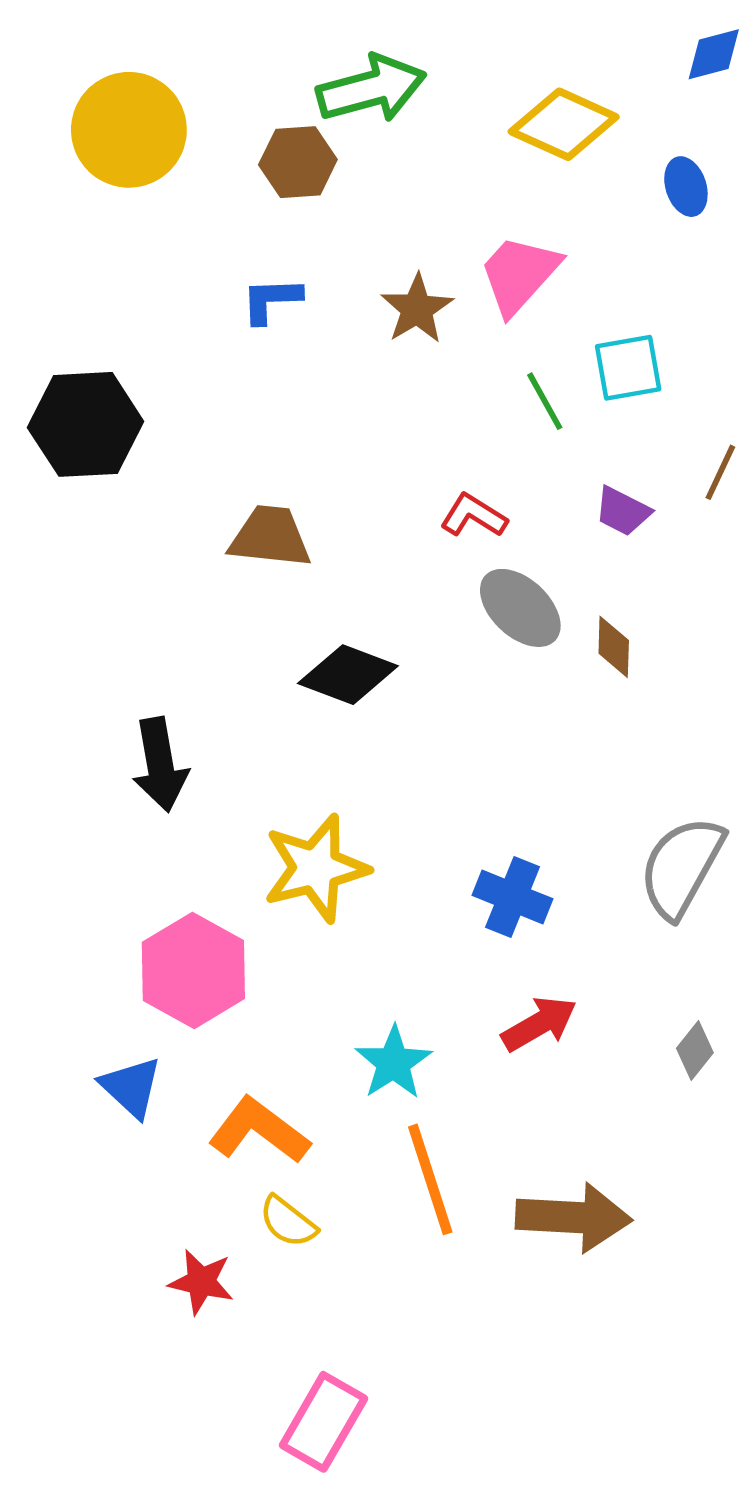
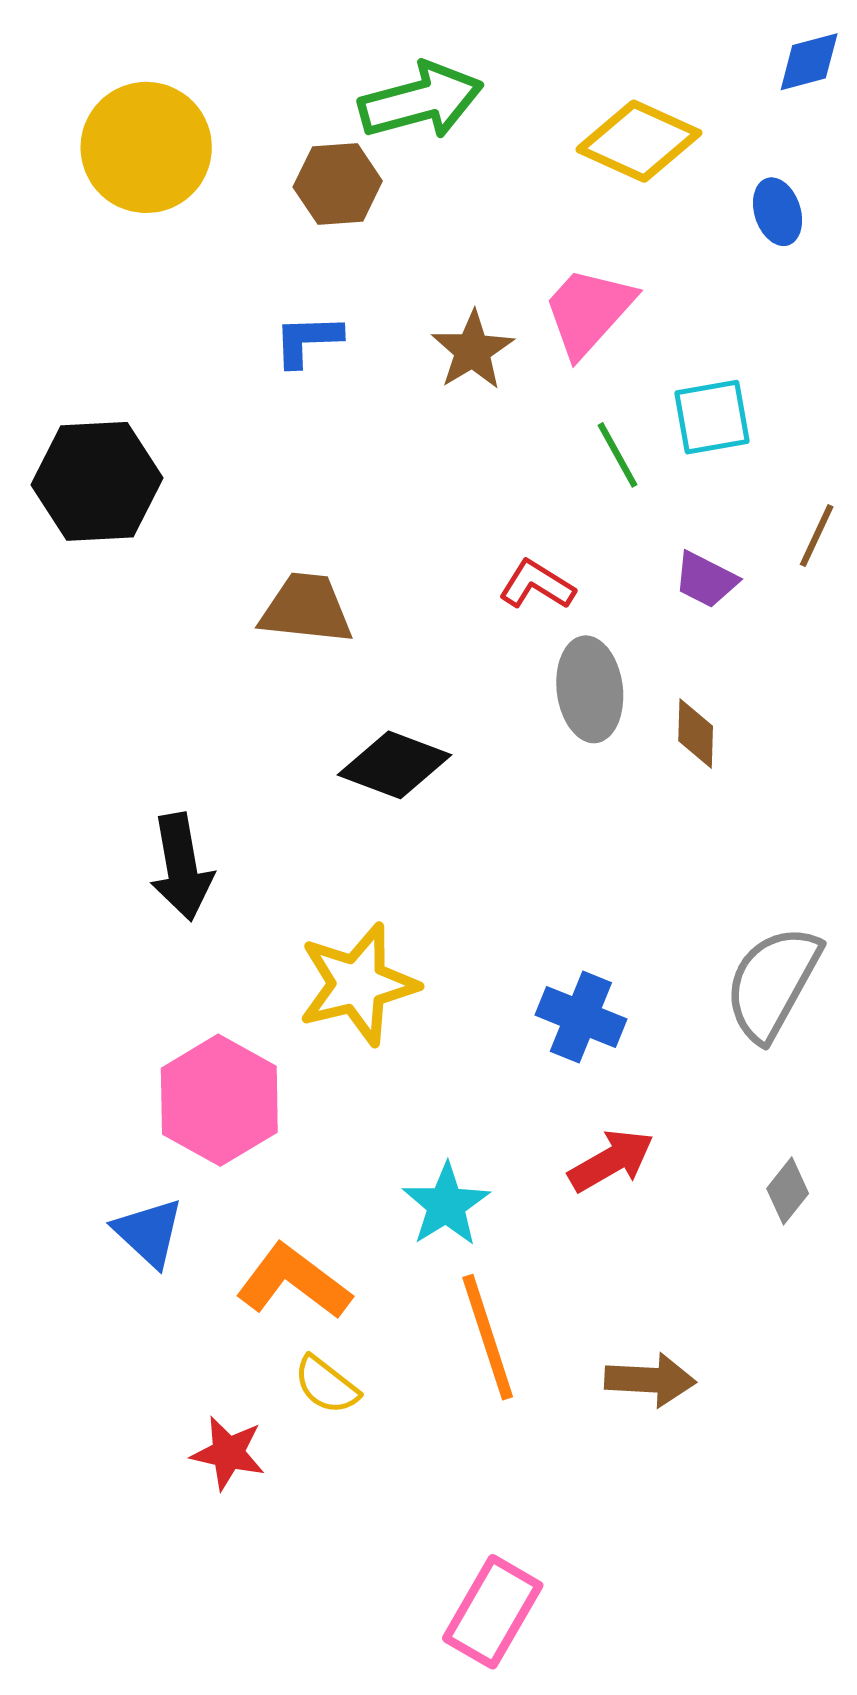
gray ellipse: (520, 608) -> (590, 689), turned 40
brown arrow: (574, 1217) -> (650, 1380), size x0.7
pink rectangle: (323, 1422) -> (493, 1612), moved

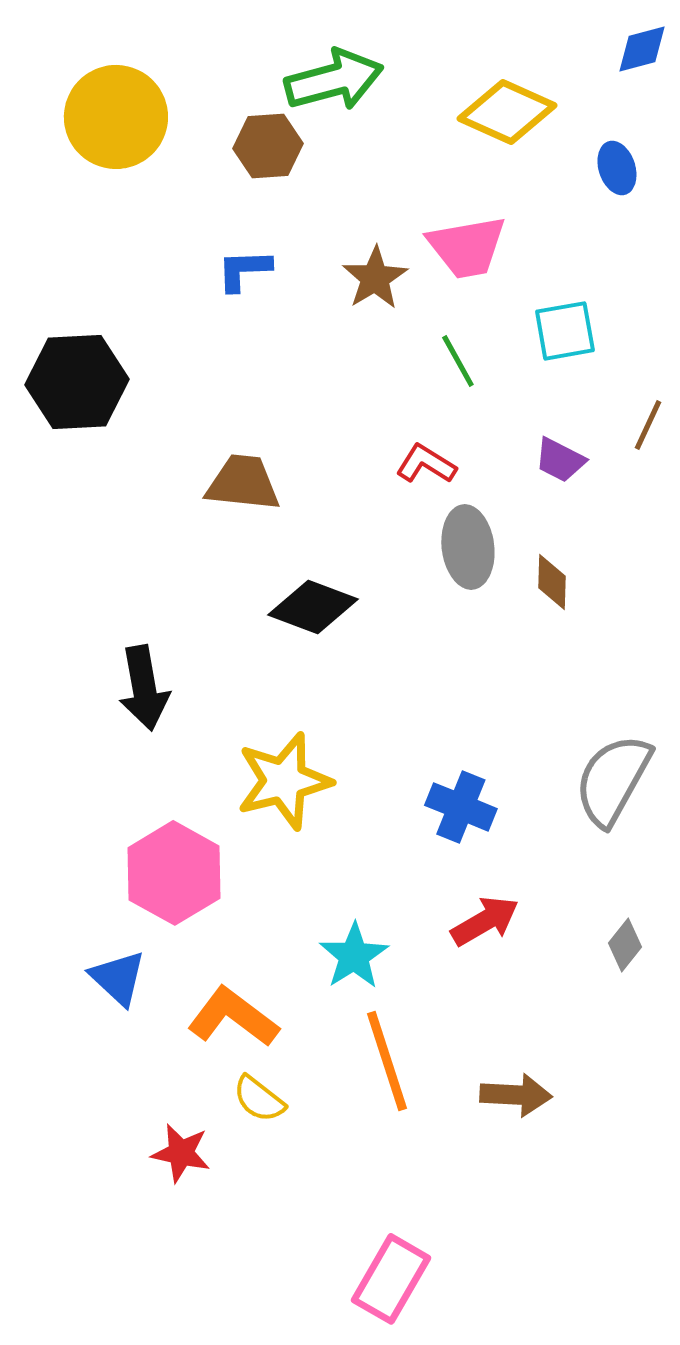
pink trapezoid: (589, 311) -> (467, 247), turned -142
green line: (617, 455) -> (458, 361), moved

